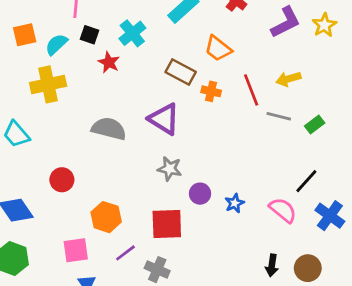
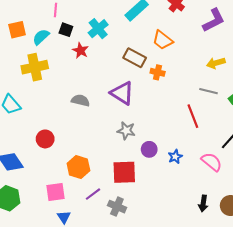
red line: (251, 90) -> (193, 116), moved
gray semicircle: (109, 129) -> (81, 100), size x0.7

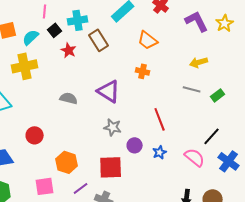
purple L-shape: (214, 20) -> (197, 21), turned -90
cyan cross: (98, 29) -> (78, 20), moved, turned 30
black square: (66, 30) -> (55, 30), turned 32
brown rectangle: (135, 58) -> (99, 40), moved, turned 30
red line: (193, 116) -> (160, 119), moved

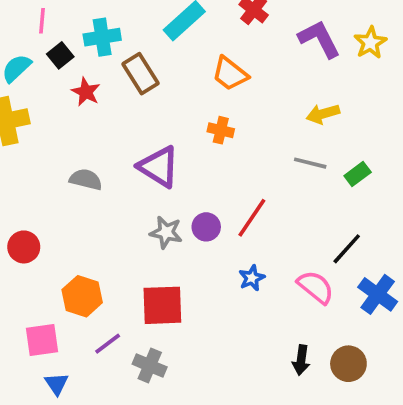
red line: (160, 119) -> (252, 218), turned 55
purple circle: (135, 145) -> (206, 227), moved

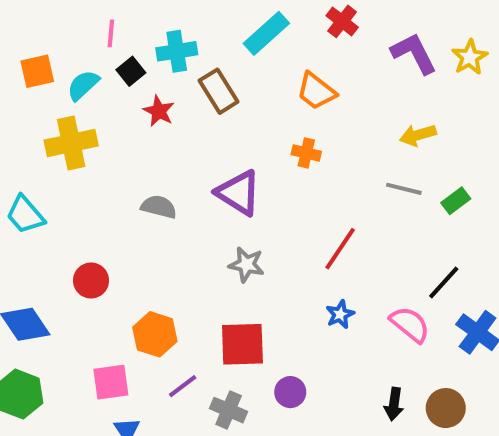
purple circle: (206, 227) -> (290, 392), moved

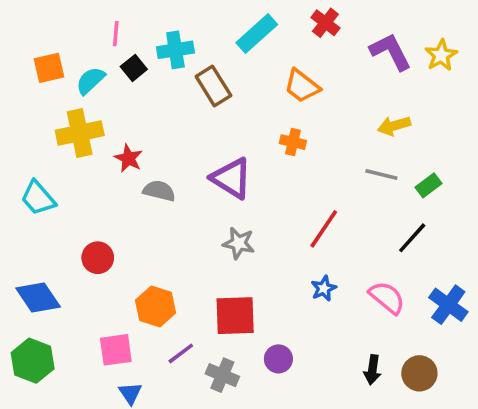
red star: (159, 111) -> (128, 158), moved
black line: (444, 282) -> (412, 238), moved

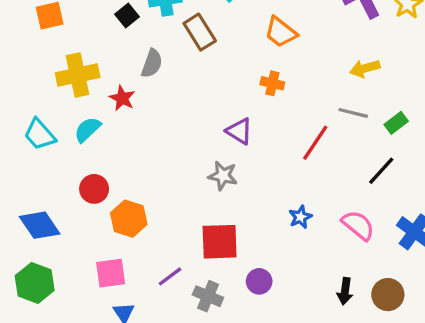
cyan semicircle: (90, 81) -> (87, 129), moved
purple triangle: (231, 178) -> (239, 131), moved, size x0.7
gray semicircle: (159, 191) -> (152, 63), moved, turned 96
red line: (324, 229) -> (315, 143), moved
orange hexagon: (156, 306) -> (129, 219), moved

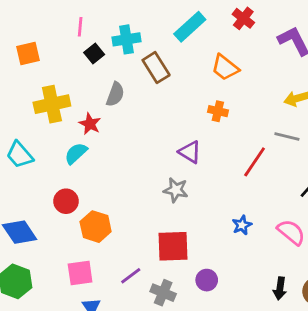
cyan semicircle: (87, 129) -> (76, 153), moved

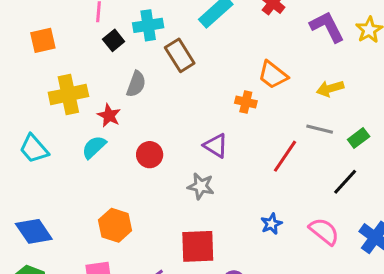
orange trapezoid: (225, 68) -> (273, 75), moved
red circle: (66, 201) -> (150, 155), moved

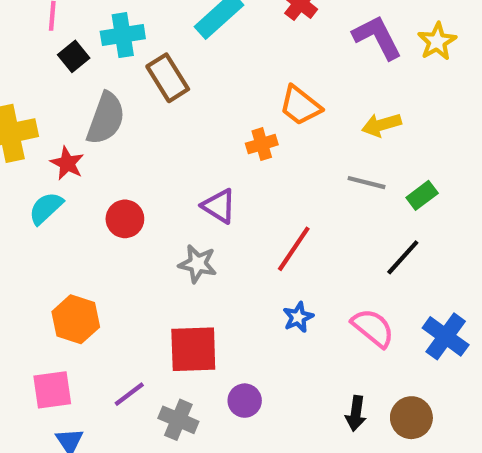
gray semicircle: (136, 84) -> (106, 118), size x1.4
orange cross: (246, 102) -> (262, 144), turned -30
red line: (285, 156) -> (294, 249), moved

